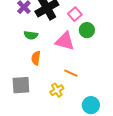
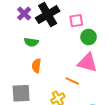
pink square: (75, 14) -> (76, 21), turned 32
pink triangle: (65, 41) -> (88, 63), moved

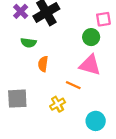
pink square: (76, 21) -> (103, 19), moved
orange semicircle: (36, 66) -> (43, 64), moved

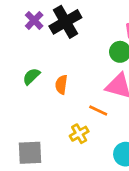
green semicircle: (28, 43) -> (31, 76), moved, turned 128
gray square: (17, 99) -> (30, 153), moved

